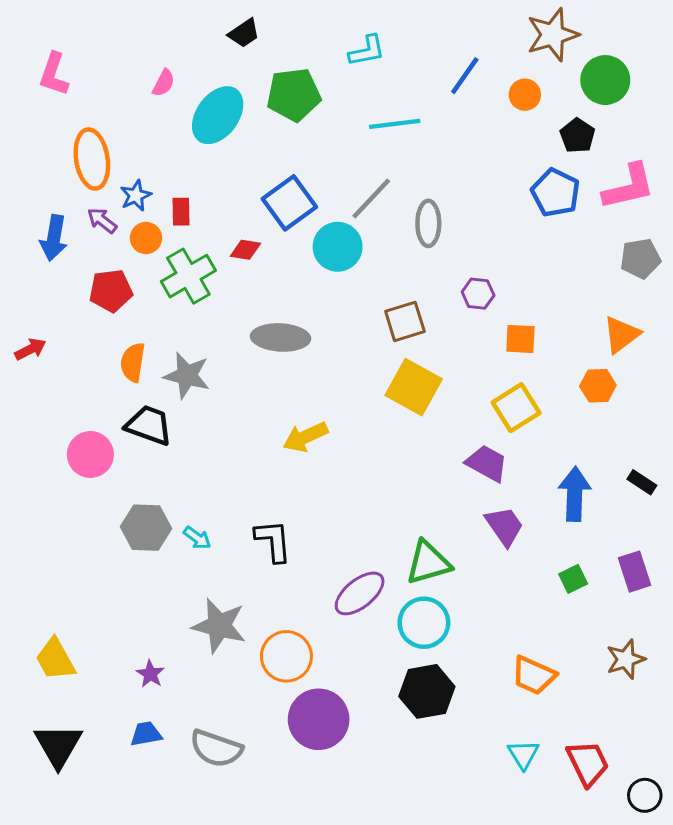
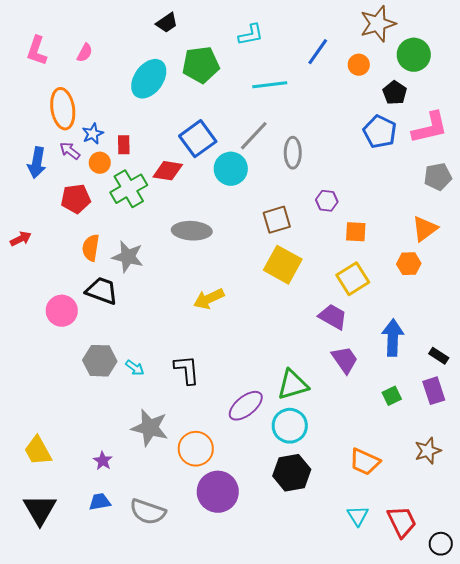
pink semicircle: (164, 83) -> (85, 53), moved
red diamond: (245, 250) -> (168, 171), size x1.4
black rectangle: (642, 482) -> (439, 356), moved

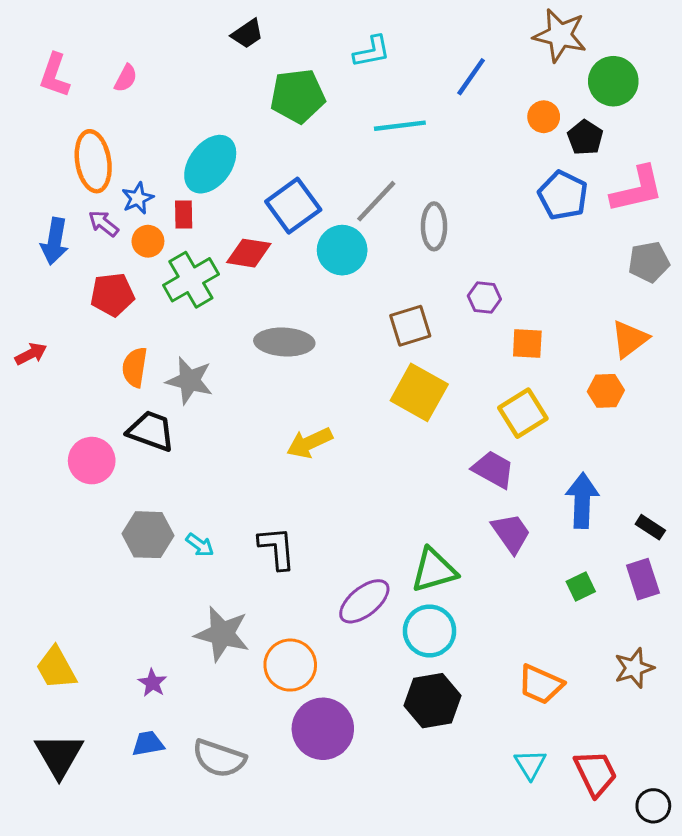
brown star: (378, 24) -> (560, 35), turned 30
orange circle: (359, 65) -> (544, 117), moved
cyan ellipse: (149, 79) -> (210, 164), moved

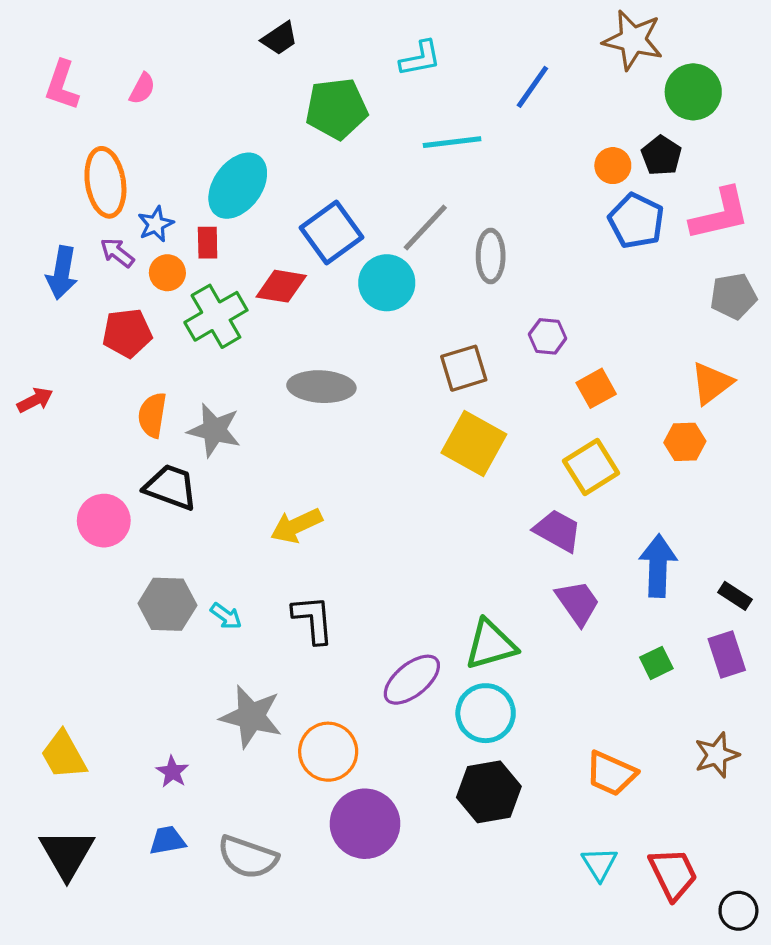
orange circle: (544, 117) -> (613, 166), moved
orange square: (527, 343) -> (596, 388), turned -32
yellow arrow: (310, 443) -> (296, 526), moved

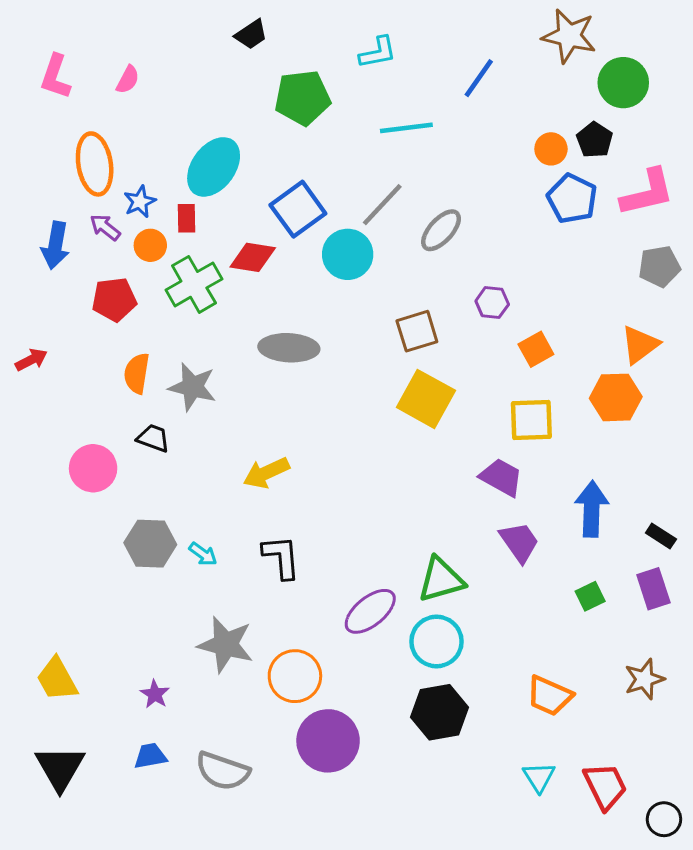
gray ellipse: (491, 256) -> (441, 230), turned 42
orange hexagon: (685, 442) -> (616, 397), size x1.4
yellow square: (591, 467) -> (531, 420), turned 30
black trapezoid: (171, 487) -> (153, 438), size x0.7

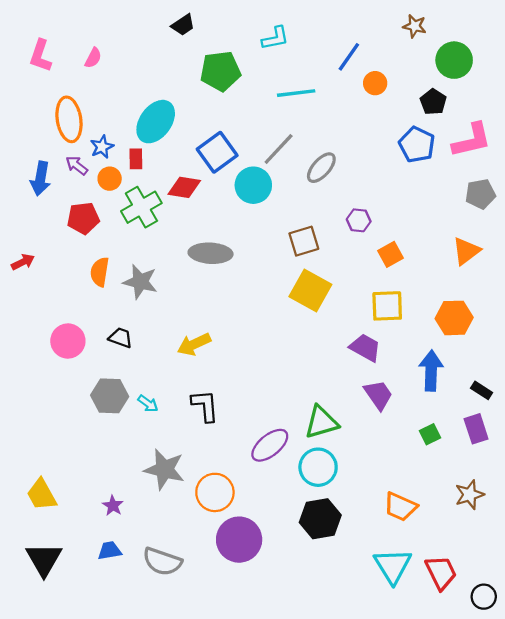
brown star: (569, 36) -> (415, 26), size x0.6
orange circle: (551, 149) -> (375, 83), moved
orange hexagon: (616, 397) -> (454, 318), moved
black trapezoid: (153, 438) -> (121, 338), moved
cyan triangle: (539, 777) -> (393, 566), size x1.6

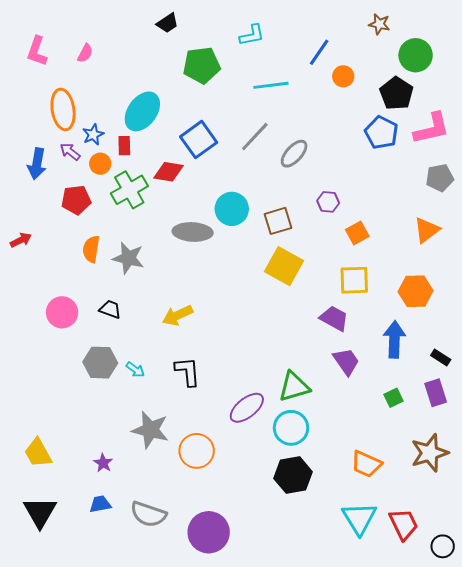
black pentagon: (433, 102) -> (396, 93), size x1.4
cyan circle: (253, 185) -> (232, 209), moved
brown star: (469, 495) -> (430, 453), size x1.4
purple circle: (239, 540) -> (209, 532), moved

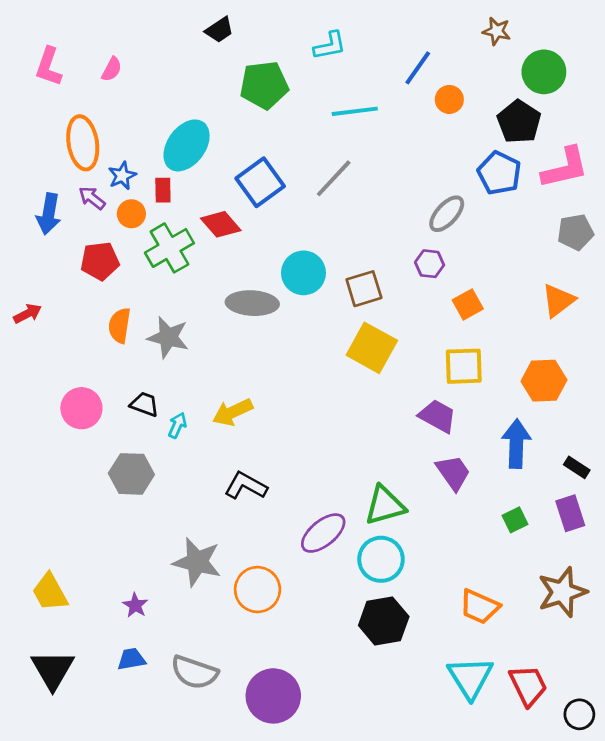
gray ellipse: (294, 154) -> (447, 214), moved
red diamond: (168, 172) -> (221, 224), turned 40
cyan arrow: (135, 370) -> (177, 425), moved, turned -102
black L-shape: (188, 372) -> (246, 486), turned -56

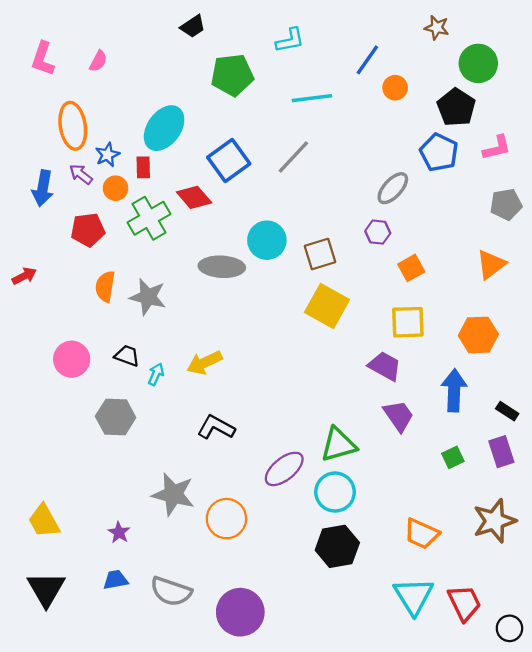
pink L-shape: (565, 168) -> (497, 148), size x0.7

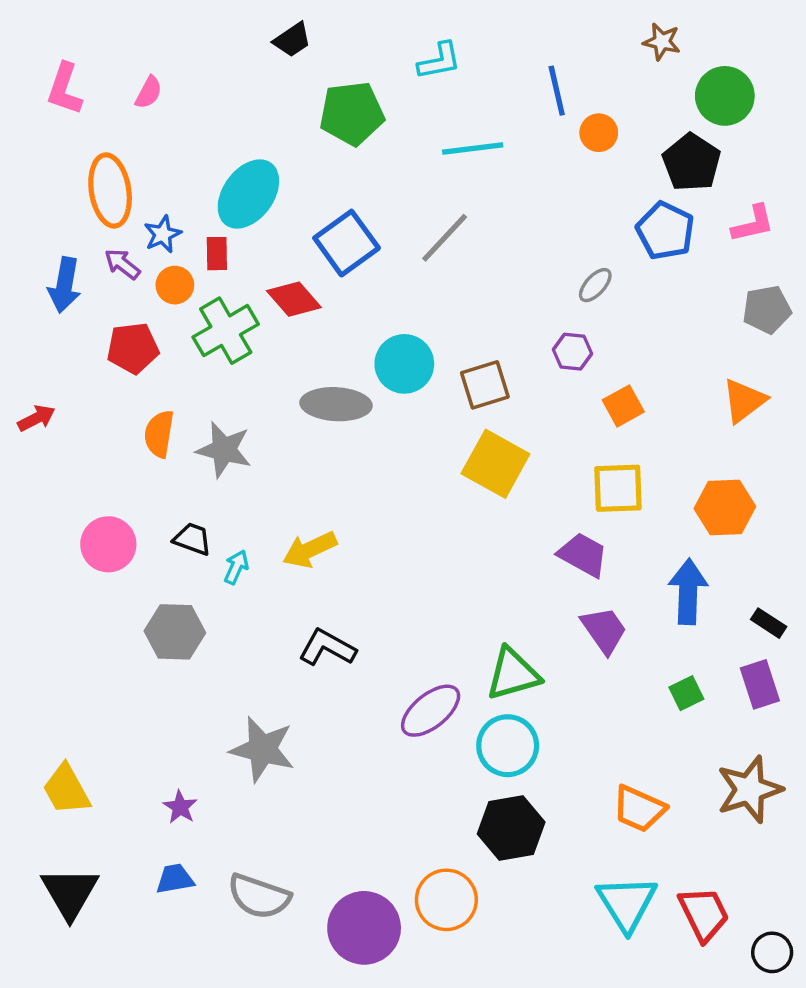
blue line: (367, 60) -> (557, 91), turned -48
gray ellipse: (393, 188) -> (595, 285), size x0.7
orange circle: (226, 519) -> (446, 900), moved

